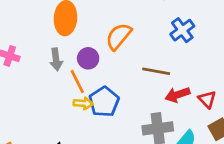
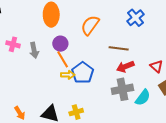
purple circle: (88, 58) -> (60, 44), moved
gray arrow: (56, 59) -> (34, 50), moved
red arrow: (177, 95) -> (125, 67), moved

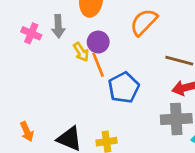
gray arrow: (34, 50) -> (58, 26), moved
yellow arrow: (68, 75) -> (81, 52), moved, turned 48

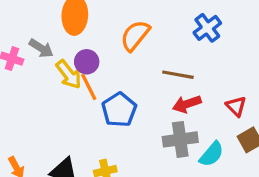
gray arrow: (58, 26) -> (41, 48), turned -50
yellow arrow: (81, 52) -> (69, 74), size x1.4

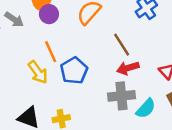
purple circle: (87, 62) -> (49, 14), moved
yellow arrow: (69, 74) -> (38, 72), moved
brown line: (178, 75) -> (122, 45), turned 45

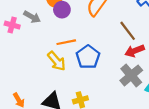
orange line: (51, 52) -> (66, 42), turned -72
gray cross: (121, 96) -> (131, 75), turned -30

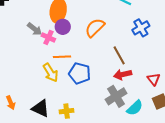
pink cross: (12, 25) -> (48, 37), moved
blue pentagon: (88, 57) -> (80, 73), turned -30

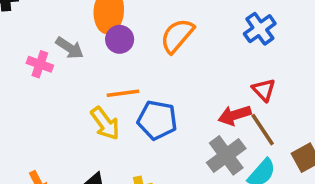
pink cross: (48, 37) -> (40, 64), moved
brown line: (119, 55) -> (263, 130), moved
red triangle: (154, 79) -> (264, 90), moved

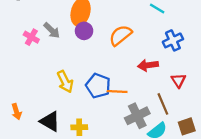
red triangle: (264, 90) -> (178, 80), moved
orange line: (123, 93) -> (117, 91), moved
red arrow: (235, 115) -> (148, 65), moved

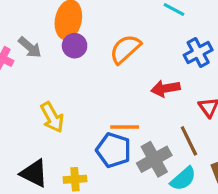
blue pentagon: (98, 86) -> (114, 150), moved

